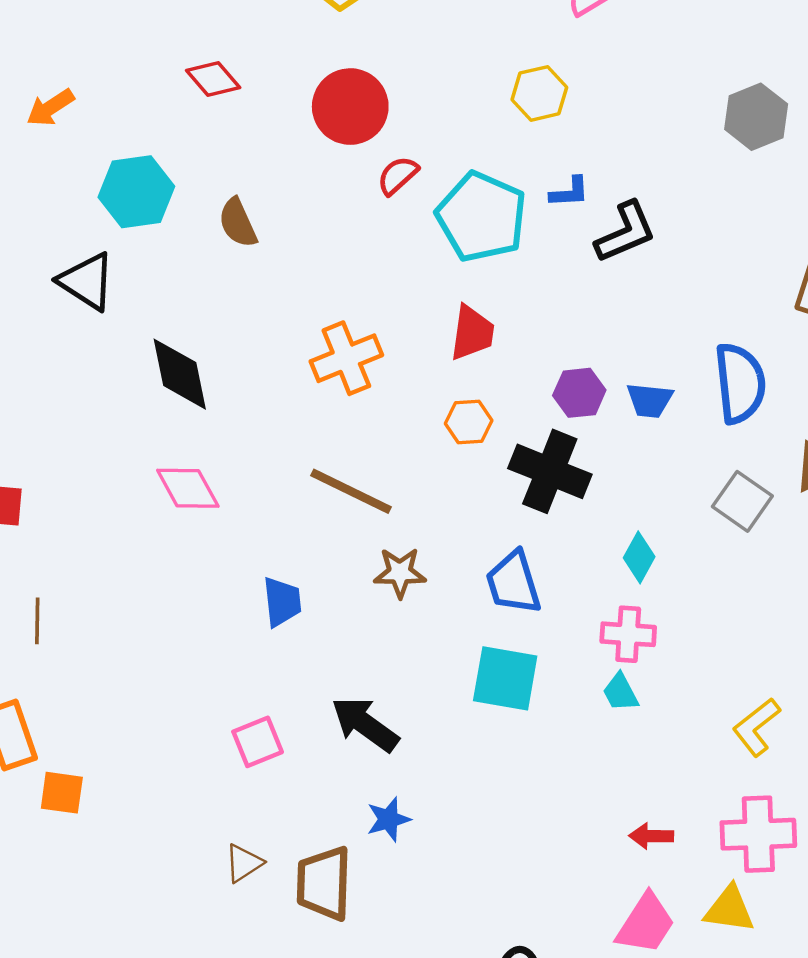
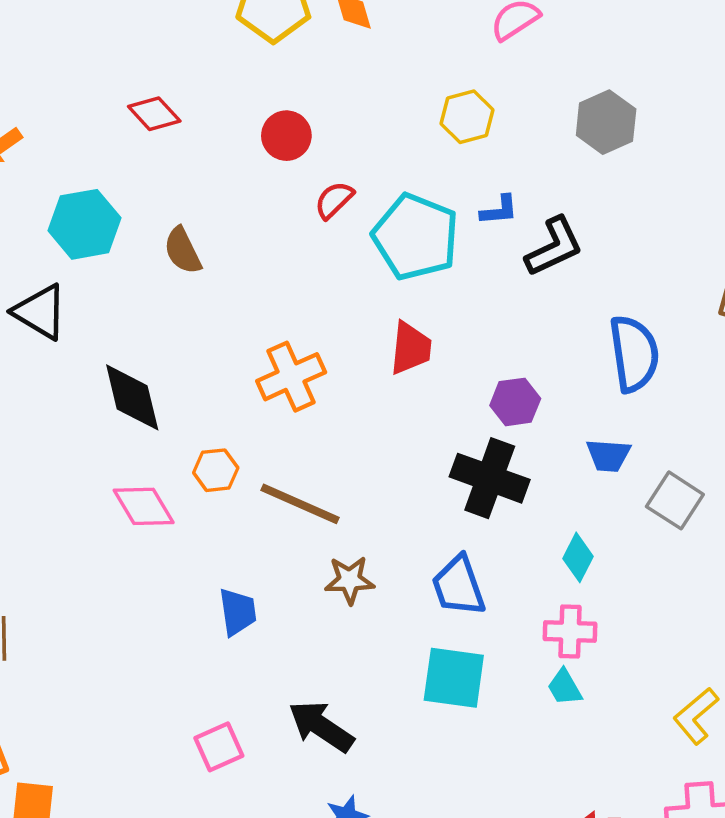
red circle: (350, 107) -> (286, 136), size x0.7
gray hexagon: (756, 117) -> (606, 122), moved
blue semicircle: (740, 383) -> (634, 354), moved
blue trapezoid: (650, 400) -> (608, 455), moved
orange hexagon: (469, 422) -> (216, 470), moved

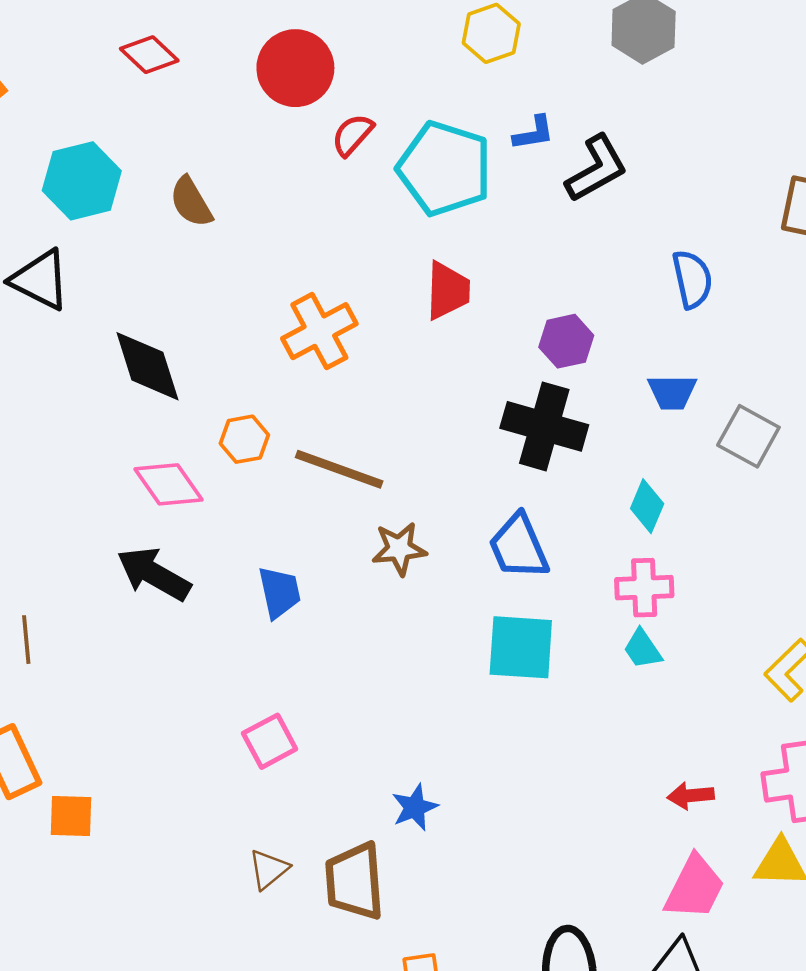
red circle: (286, 136) -> (295, 68), size x1.4
blue semicircle: (634, 354) -> (692, 279), size x0.7
black arrow: (321, 726) -> (154, 574), moved

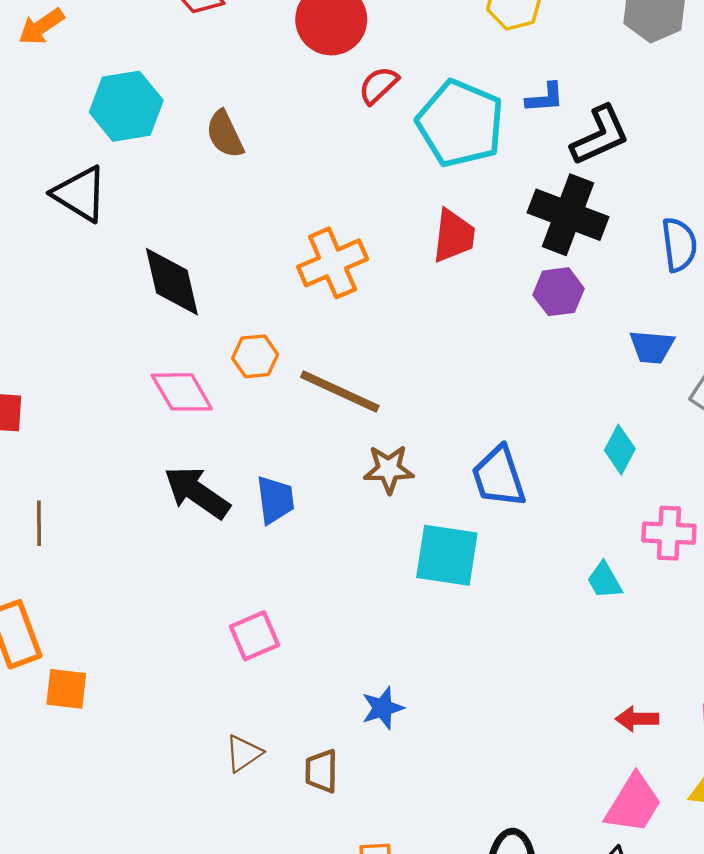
black cross: (544, 426) -> (568, 215), moved
black arrow: (154, 574) -> (197, 492), moved
pink cross: (644, 588) -> (669, 533), moved
cyan square: (521, 647) -> (447, 555), moved
brown trapezoid: (354, 881) -> (321, 771), size x0.6

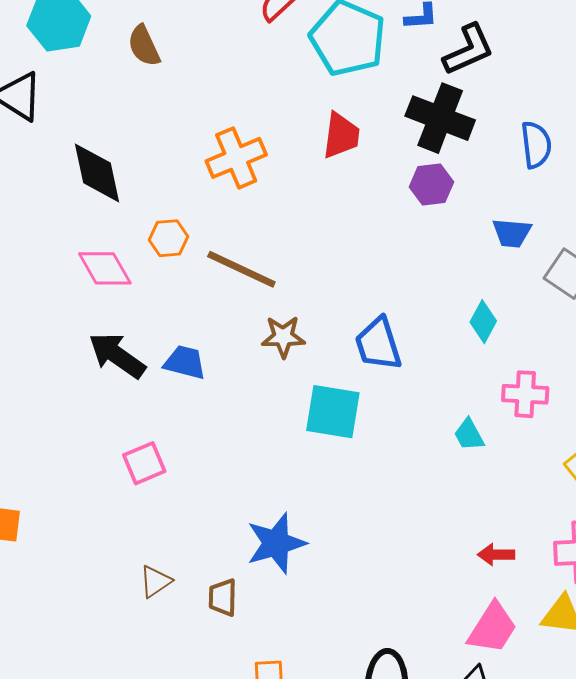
blue trapezoid: (275, 500) -> (185, 362), turned -69
pink square: (254, 636) -> (144, 463), moved
blue star: (383, 708) -> (276, 543), size x1.6

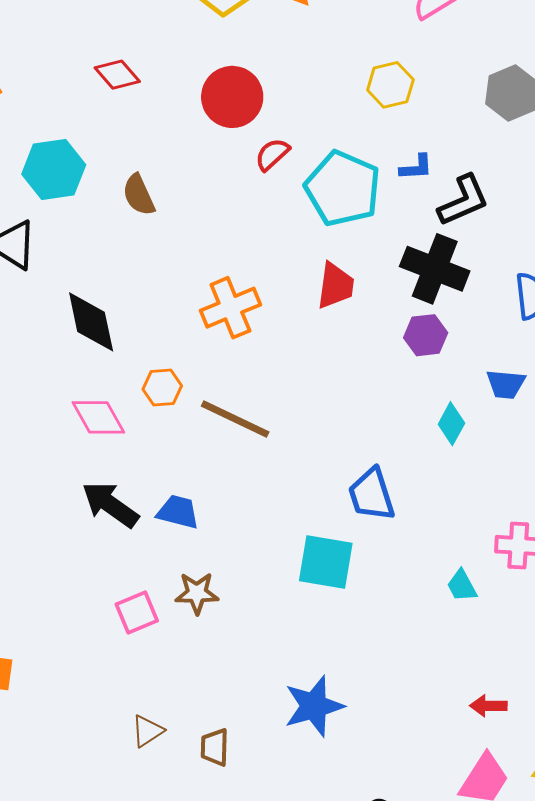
cyan diamond: (483, 322) -> (451, 424), moved
brown star: (283, 337) -> (197, 593), moved
blue star: (276, 543) -> (314, 706), moved

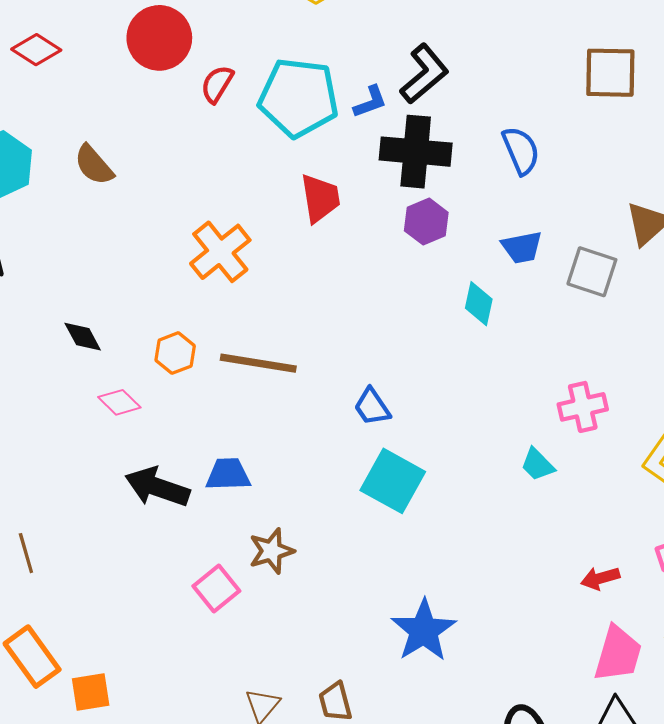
blue L-shape: (416, 167) -> (370, 102), moved
black diamond: (91, 322) -> (83, 337), moved, size x0.6
pink diamond: (98, 417) -> (119, 402), size x0.7
blue trapezoid: (372, 495) -> (372, 407), moved, size x0.7
cyan square: (326, 562) -> (393, 481), turned 36

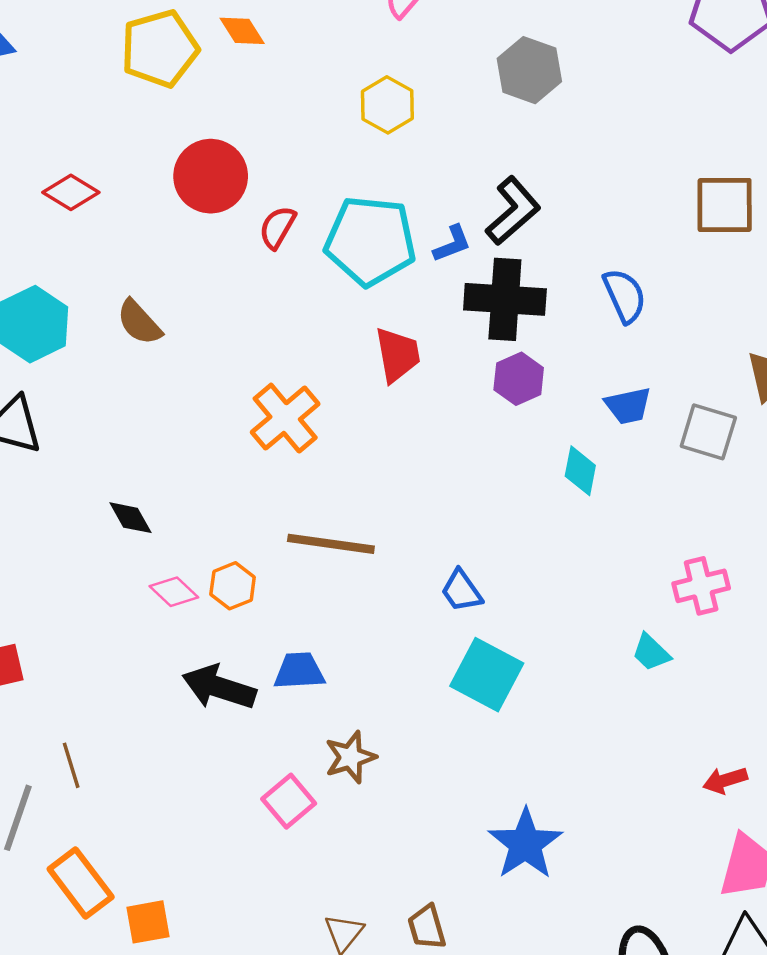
orange hexagon: (175, 353) -> (233, 586), moved

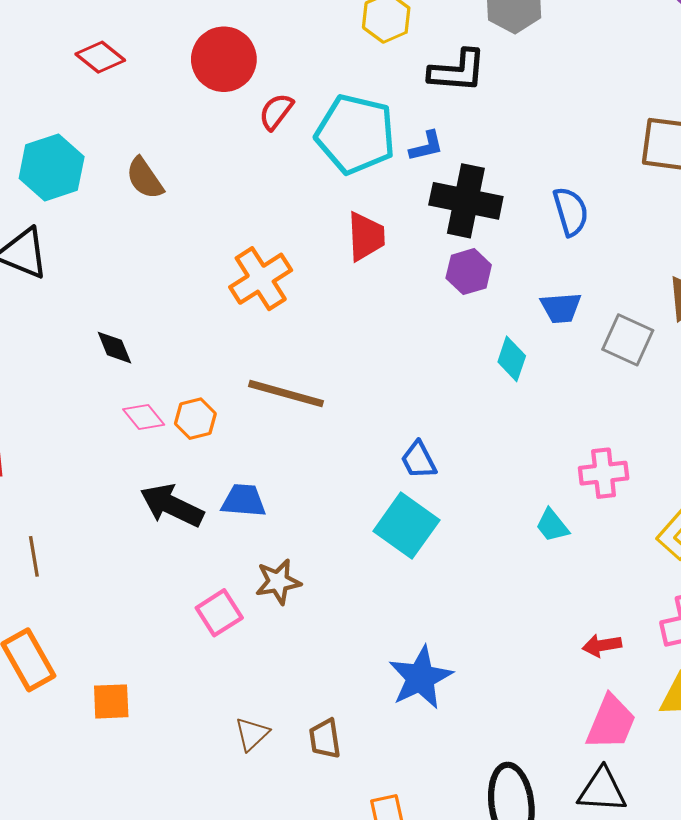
black L-shape: (513, 211) -> (457, 71), moved, turned 38
blue trapezoid: (461, 591) -> (419, 460), moved
orange square: (148, 922) -> (111, 701), moved

